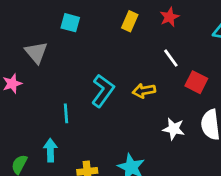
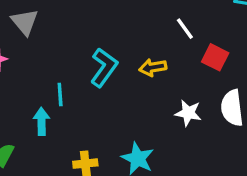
cyan arrow: (50, 150) -> (42, 121), moved

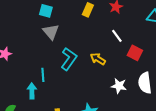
gray triangle: (25, 22) -> (51, 32), moved
yellow arrow: (153, 67) -> (98, 59), turned 42

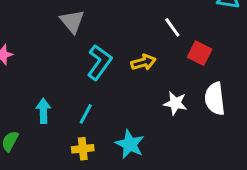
yellow arrow: (98, 59) -> (143, 62), turned 133
cyan line: (43, 75) -> (86, 114), moved, turned 32

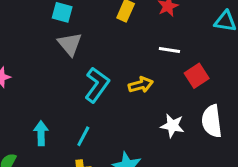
white line: (172, 27) -> (169, 50), turned -45
red square: (200, 53) -> (197, 76), turned 30

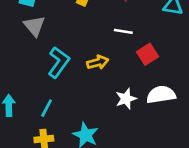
white semicircle: (212, 121) -> (161, 95), turned 88
white star: (172, 126) -> (126, 99), turned -30

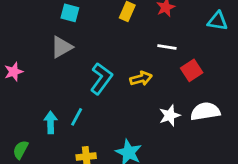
gray triangle: (34, 26) -> (62, 47), moved, turned 40
cyan line: (47, 108) -> (77, 117), moved

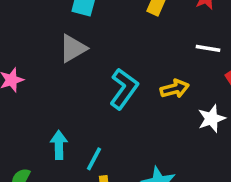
white star: (170, 115) -> (212, 119), moved
cyan line: (77, 117) -> (94, 159), moved

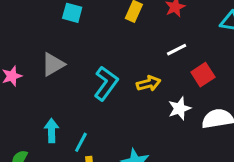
gray triangle: (73, 48) -> (53, 64), moved
white line: (208, 48) -> (177, 50), turned -36

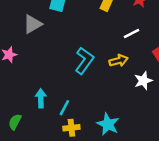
white line: (177, 50) -> (131, 34), moved
gray triangle: (53, 64) -> (33, 24), moved

